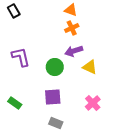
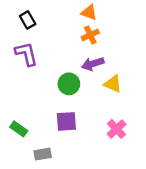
black rectangle: (14, 11) -> (28, 20), moved
purple L-shape: (21, 57) -> (26, 54), moved
gray rectangle: (56, 123) -> (43, 154), moved, turned -32

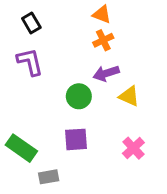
green rectangle: (19, 129) -> (21, 148), size x1.5

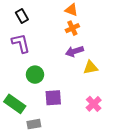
green circle: (79, 96) -> (35, 75), moved
yellow triangle: (129, 96) -> (91, 67), turned -35

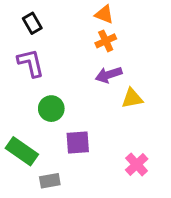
pink cross: (94, 104) -> (137, 164), moved

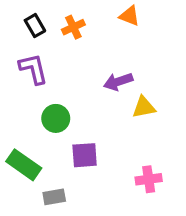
orange triangle: (104, 14) -> (129, 16), moved
orange cross: (106, 41) -> (73, 27), moved
pink cross: (137, 164) -> (149, 179), turned 35

